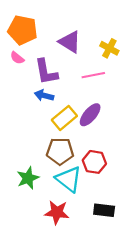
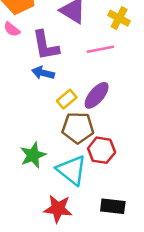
yellow rectangle: (64, 118) -> (67, 99), size x0.7
brown pentagon: (60, 151) -> (78, 128), moved
green star: (28, 178) -> (33, 155), moved

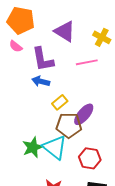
purple ellipse: (97, 95) -> (84, 114), moved
red hexagon: (102, 150) -> (90, 158), moved
cyan triangle: (72, 170) -> (55, 147), moved

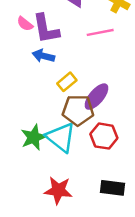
pink semicircle: (16, 46) -> (25, 24), moved
red hexagon: (90, 158) -> (104, 136), moved

